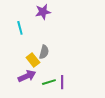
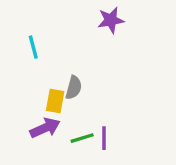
purple star: (43, 12) -> (111, 20), moved
yellow rectangle: (33, 60) -> (55, 101), turned 48

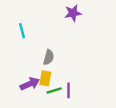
yellow rectangle: (55, 101) -> (45, 78), moved

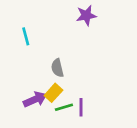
gray semicircle: (49, 57) -> (57, 68), turned 152
yellow rectangle: (45, 78) -> (53, 93), turned 32

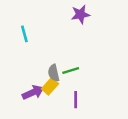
gray semicircle: (57, 68) -> (54, 73), moved
green line: (64, 107) -> (71, 70), moved

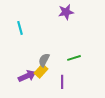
green line: (71, 70) -> (74, 58), moved
gray semicircle: (54, 73) -> (44, 60), turned 40

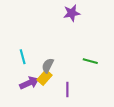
cyan line: (20, 28) -> (23, 57), moved
green line: (74, 58) -> (90, 61), moved, turned 32

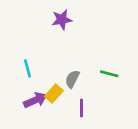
purple star: (72, 13) -> (62, 20), moved
gray semicircle: (48, 65) -> (72, 79), moved

